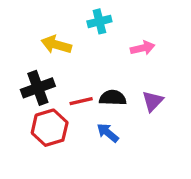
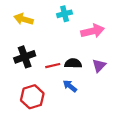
yellow arrow: (56, 45) -> (24, 19), moved
pink arrow: (143, 48) -> (93, 31), size x1.5
red hexagon: (50, 128) -> (32, 97), moved

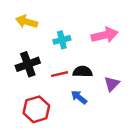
cyan cross: (65, 14) -> (62, 40), moved
purple triangle: (99, 66) -> (112, 84), moved

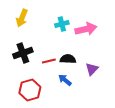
yellow arrow: (27, 22) -> (22, 18), turned -84
cyan cross: (62, 40) -> (62, 24), moved

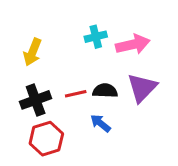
yellow arrow: (22, 18) -> (32, 52), moved
black cross: (23, 53) -> (36, 100), moved
purple triangle: (92, 69) -> (142, 88), moved, size x1.5

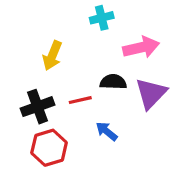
cyan cross: (96, 37) -> (102, 18), moved
yellow arrow: (32, 52) -> (52, 56), moved
black semicircle: (105, 91) -> (113, 82), moved

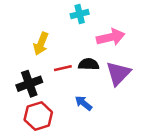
red line: (80, 100) -> (63, 68), moved

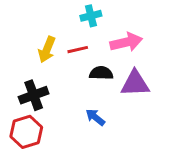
red line: (63, 68) -> (78, 50), moved
purple triangle: (118, 73) -> (135, 83), turned 44
red hexagon: (38, 116) -> (26, 132), moved

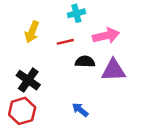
yellow arrow: (47, 50) -> (32, 32), moved
black cross: (34, 95) -> (28, 80), turned -35
blue arrow: (95, 117) -> (80, 110), moved

